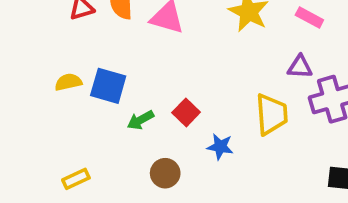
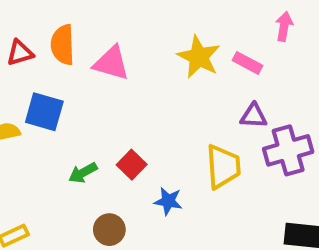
pink rectangle: (309, 18) -> (247, 63), moved
blue square: (108, 86) -> (44, 112), moved

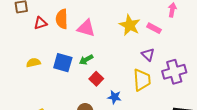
blue square: (44, 112) -> (63, 63), moved
purple triangle: (254, 116) -> (148, 55), moved, turned 40
green arrow: (83, 173) -> (86, 60), moved

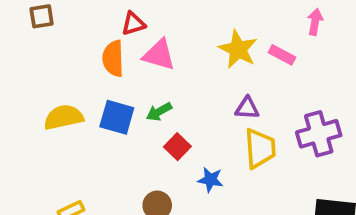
orange semicircle: (62, 19) -> (113, 59), moved
red triangle: (41, 23) -> (133, 24), moved
purple triangle: (148, 55) -> (247, 108), moved, turned -40
yellow semicircle: (33, 63) -> (64, 117), size x1.5

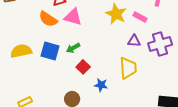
orange semicircle: (113, 59) -> (48, 19), turned -54
purple triangle: (247, 108) -> (134, 41), moved
purple cross: (319, 134) -> (160, 44), moved

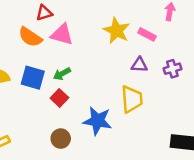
purple cross: (160, 44) -> (172, 69), size x0.6
red square: (83, 67) -> (59, 98), moved
blue star: (101, 85) -> (98, 121), size x1.6

